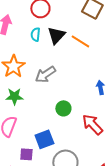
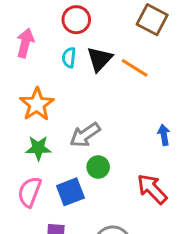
gray arrow: (45, 74) -> (85, 135), moved
green circle: (63, 108) -> (98, 167), moved
blue square: (44, 139) -> (70, 192), moved

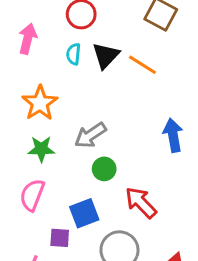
blue arrow: (164, 135) -> (173, 135), size x1.5
red arrow: (152, 189) -> (141, 203), moved
blue square: (70, 192) -> (84, 213), moved

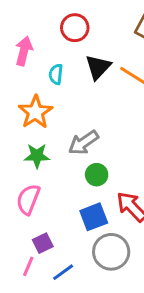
cyan semicircle: (74, 54) -> (56, 74), moved
blue square: (84, 213) -> (94, 217), moved
purple square: (60, 238) -> (43, 243), moved, turned -30

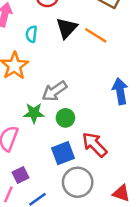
green star: (37, 156) -> (34, 113), moved

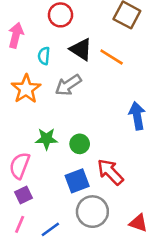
black triangle: (67, 28) -> (81, 49), turned -40
gray arrow: (55, 91) -> (68, 85), moved
purple square: (21, 175) -> (23, 195), moved

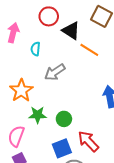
black triangle: (81, 49) -> (71, 31), moved
orange star: (26, 89) -> (21, 90), moved

